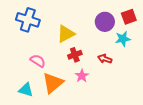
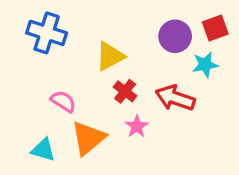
red cross: (75, 55) -> (125, 91), turned -32
red arrow: (105, 59) -> (175, 98), size x1.6

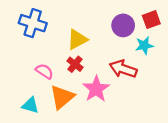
red cross: (125, 91) -> (75, 64), moved
pink star: (137, 126) -> (96, 89), size x1.6

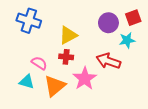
red cross: (75, 64) -> (66, 57), turned -32
cyan triangle: (30, 105) -> (27, 82), moved

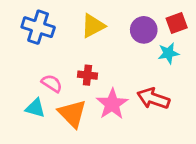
yellow triangle: (68, 35) -> (93, 26), moved
red arrow: (108, 61) -> (153, 98), moved
orange triangle: (55, 86) -> (72, 114), turned -35

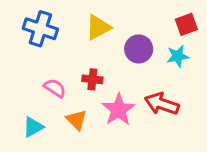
purple circle: (144, 30) -> (139, 49), moved
cyan triangle: (35, 108) -> (33, 127), moved, turned -45
orange triangle: (72, 114) -> (77, 120), size x0.7

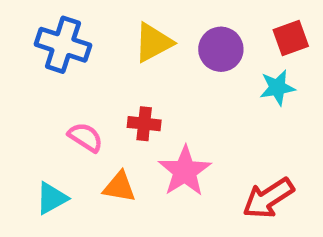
purple circle: (139, 49) -> (221, 49), moved
red arrow: (162, 104) -> (268, 198), moved, turned -52
orange triangle: (77, 120) -> (119, 187), turned -35

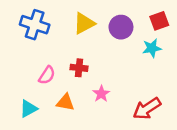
pink semicircle: (86, 137) -> (47, 75), turned 90
pink star: (185, 171) -> (101, 94), size x0.6

